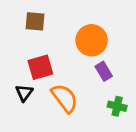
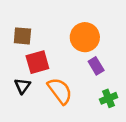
brown square: (35, 21) -> (22, 36), moved
green cross: (117, 106) -> (109, 98), turned -35

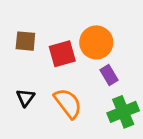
red square: (37, 62) -> (62, 54), moved
green cross: (109, 98) -> (123, 112), size x1.5

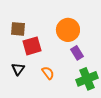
red square: (62, 54) -> (32, 46), moved
orange semicircle: (68, 103) -> (48, 73), size x0.6

